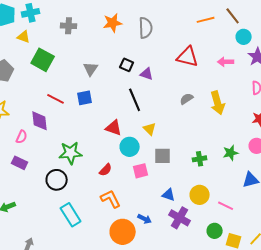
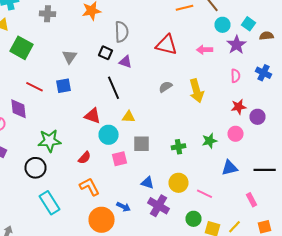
gray semicircle: (146, 28) -> (122, 32), moved
yellow triangle: (150, 129) -> (128, 117), turned -40

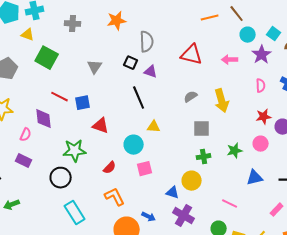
blue square: (64, 86) -> (83, 103), moved
red triangle: (92, 116) -> (101, 126), moved
gray square: (142, 144) -> (202, 129), moved
yellow circle: (178, 183) -> (192, 181), moved
pink rectangle: (252, 200) -> (277, 210), turned 72

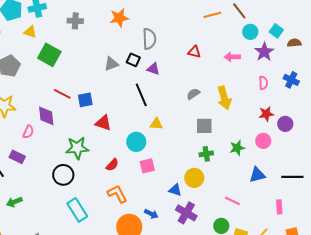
red triangle: (192, 55) -> (194, 52), size x0.6
gray triangle: (95, 67) -> (111, 64), moved, turned 35
purple rectangle: (24, 161) -> (17, 157), moved
pink rectangle: (277, 210) -> (279, 207), turned -48

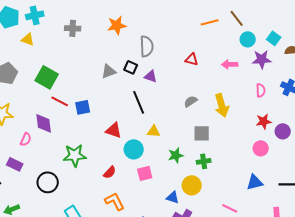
purple star: (264, 52) -> (262, 59), turned 30
green square: (49, 55) -> (47, 77), moved
red triangle: (103, 123) -> (114, 130), moved
green star: (237, 148) -> (176, 155), moved
black circle: (63, 175) -> (48, 182), moved

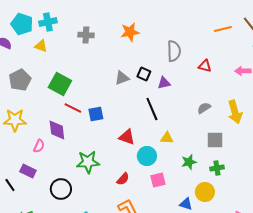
gray semicircle: (147, 46) -> (174, 51), moved
purple triangle: (151, 76) -> (164, 83), turned -32

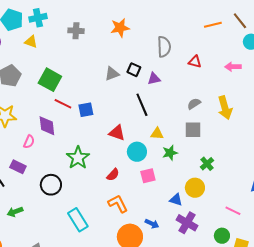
gray square: (215, 140) -> (193, 130), moved
green star: (88, 162) -> (78, 158), turned -30
green star: (189, 162) -> (170, 153), moved
green cross: (217, 168) -> (207, 164), turned -32

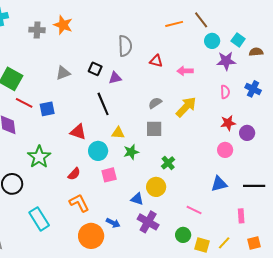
orange star: (120, 28) -> (63, 25), moved, turned 30
pink arrow: (233, 67) -> (185, 71), moved
gray triangle: (112, 74) -> (63, 73), moved
yellow arrow: (225, 108) -> (186, 107), turned -120

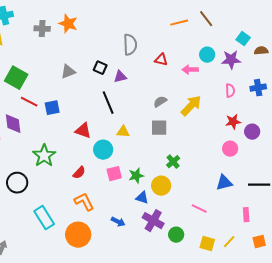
cyan circle: (212, 41) -> (207, 55), moved
blue cross: (253, 89) -> (258, 88), turned -35
green star: (131, 152) -> (136, 176), moved
green circle: (183, 235) -> (176, 235), moved
orange circle: (91, 236) -> (78, 235), moved

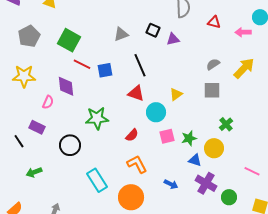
black line: (108, 103) -> (140, 65), moved
yellow triangle: (123, 132) -> (176, 94), turned -40
green star: (44, 156) -> (97, 118), turned 30

